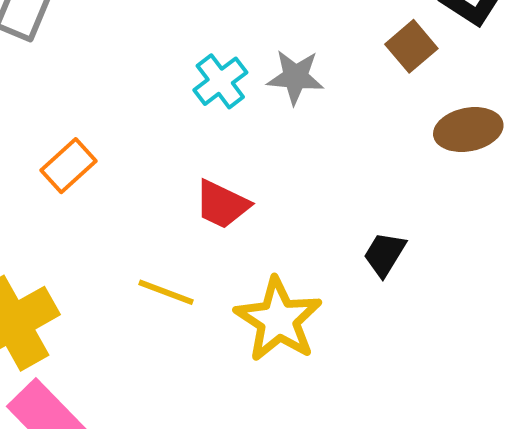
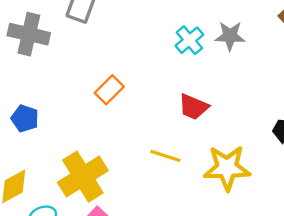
yellow star: (278, 320) -> (227, 168), turned -30

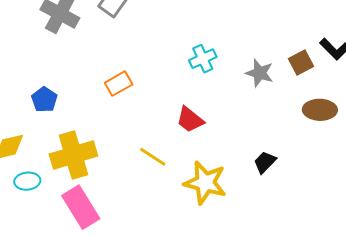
gray star: (230, 36) -> (260, 73), moved
blue pentagon: (25, 118) -> (44, 99), moved

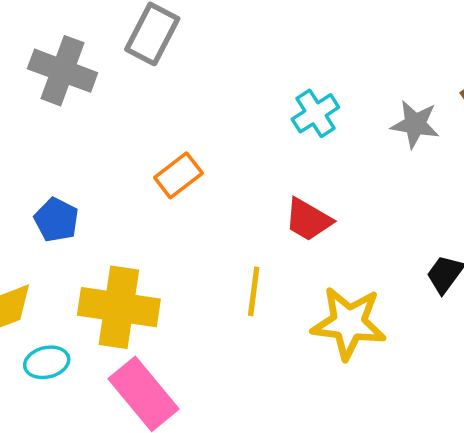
yellow cross: (73, 155) -> (119, 307), turned 33
yellow line: (153, 157) -> (254, 291), turned 72

